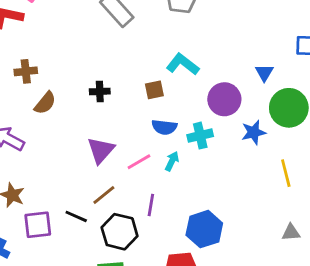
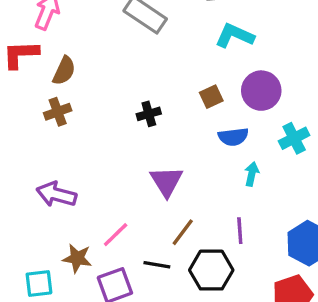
cyan L-shape: (183, 64) -> (235, 36), moved
purple circle: (224, 99) -> (261, 91), moved
brown semicircle: (45, 103) -> (64, 71), moved
cyan cross: (200, 136) -> (294, 138), moved
pink line: (139, 162) -> (116, 235), moved

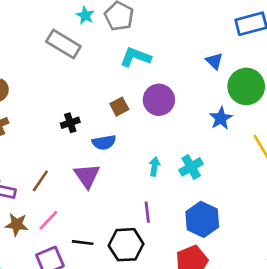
blue semicircle: (233, 137) -> (104, 142), moved
cyan cross: (294, 138) -> (191, 167), moved
brown line: (183, 232) -> (40, 181), moved
brown star: (77, 258) -> (17, 225), moved

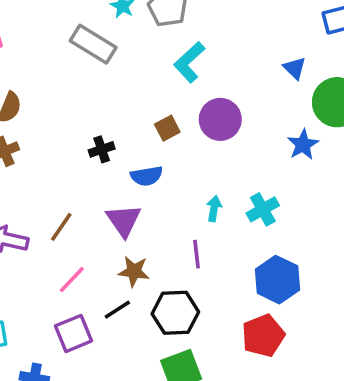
cyan L-shape: (135, 57) -> (189, 62), turned -64
purple line: (147, 212) -> (197, 254), moved
brown star: (17, 225) -> (134, 271), moved
black line: (83, 243) -> (117, 310), turned -40

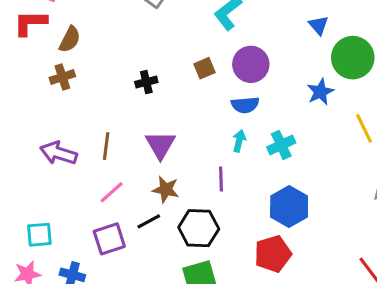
blue semicircle: (147, 176) -> (245, 105), moved
brown line: (61, 227) -> (106, 146), turned -32

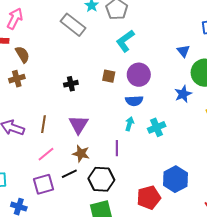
brown semicircle: (70, 39) -> (22, 54), turned -60
brown square: (205, 68) -> (109, 76), turned 32
blue hexagon: (289, 207) -> (175, 179), moved

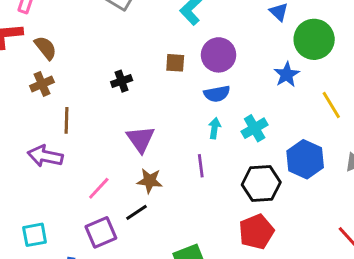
brown line: (44, 124) -> (67, 120), moved
black hexagon: (101, 179) -> (261, 184), moved
blue hexagon: (175, 179) -> (305, 159), moved

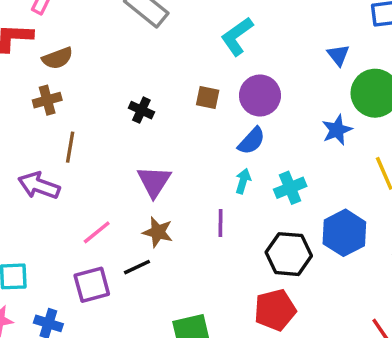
brown semicircle: (45, 48) -> (57, 58), turned 100
black cross: (122, 81) -> (141, 110), turned 36
blue semicircle: (217, 94) -> (251, 141), turned -45

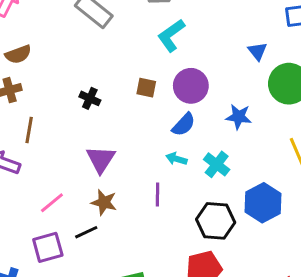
blue star: (337, 130) -> (239, 117), moved, turned 30
cyan arrow: (243, 181) -> (176, 159), turned -90
cyan cross: (290, 188) -> (217, 164), turned -30

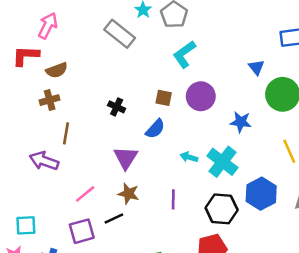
blue semicircle: (184, 125) -> (155, 129), moved
cyan cross: (217, 164) -> (222, 162), size x1.4
purple line: (157, 195) -> (173, 199), moved

